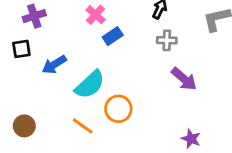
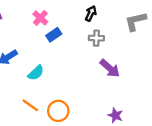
cyan semicircle: (90, 85) -> (36, 73), size x0.7
orange circle: (118, 109) -> (58, 111), moved

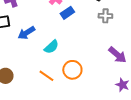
purple arrow: (110, 68) -> (117, 55), moved
orange circle: (58, 111) -> (72, 70), moved

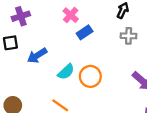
orange circle: (72, 70) -> (90, 76), moved

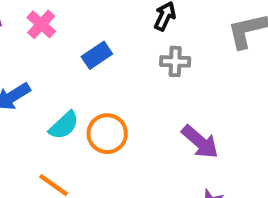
pink cross: (71, 15) -> (41, 24), moved

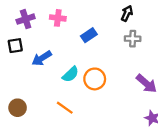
pink cross: (41, 24) -> (58, 18), turned -35

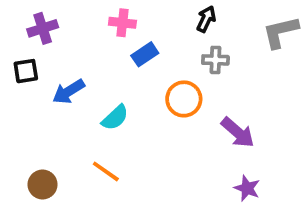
pink cross: (58, 18) -> (122, 23), moved
orange circle: (95, 79) -> (184, 99), moved
brown circle: (18, 108) -> (43, 185), moved

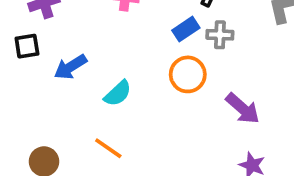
blue rectangle: (145, 54) -> (186, 29), moved

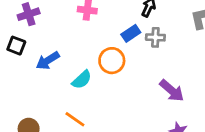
black square: (27, 46) -> (16, 46), turned 30
orange circle: (188, 74) -> (112, 61), moved

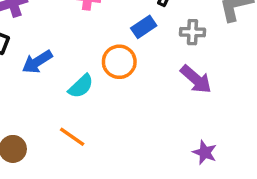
gray cross: (155, 37) -> (192, 32), moved
purple arrow: (172, 91) -> (196, 79), moved

